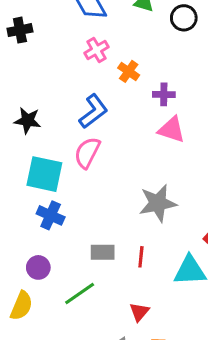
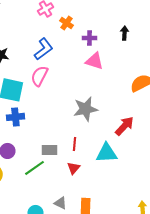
blue cross: (51, 215) -> (15, 117), turned -30
gray rectangle: (103, 252) -> (49, 150), moved
red triangle: (139, 312) -> (73, 168), moved

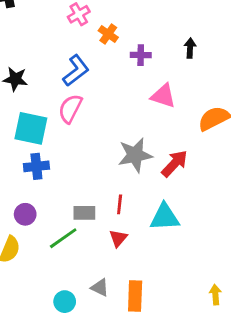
pink triangle: (94, 61) -> (163, 96), moved
red arrow: (124, 126) -> (175, 164), moved

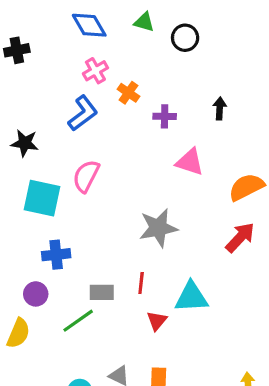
blue L-shape: (76, 71) -> (83, 113), moved
red arrow: (175, 164) -> (240, 237), moved
blue cross: (36, 166) -> (56, 255), moved
red triangle: (118, 238) -> (157, 321), moved

